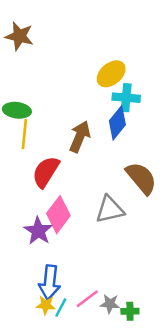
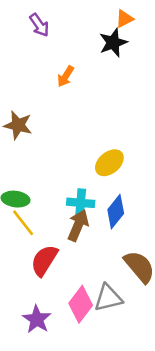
cyan cross: (126, 98) -> (81, 203), moved
yellow line: (24, 134) -> (23, 223), turned -44
pink diamond: (58, 215) -> (81, 304), moved

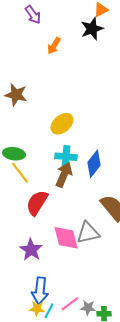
orange arrow: (66, 76) -> (54, 46), moved
yellow ellipse: (109, 163) -> (62, 124), moved
pink diamond: (81, 304) -> (66, 238), turned -52

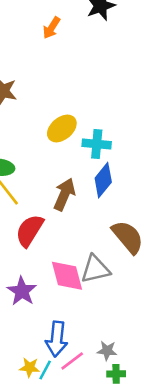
cyan cross: (66, 157) -> (97, 144), moved
blue arrow: (40, 291) -> (57, 339), moved
gray star: (88, 308) -> (107, 351), moved

